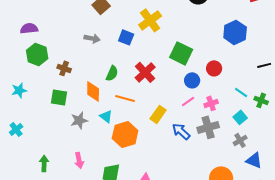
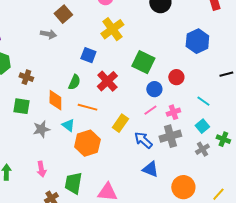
blue square: (126, 37) -> (88, 55), moved
gray arrow: (92, 38) -> (48, 34), moved
green cross: (261, 100) -> (223, 139), moved
blue triangle: (254, 160) -> (150, 169), moved

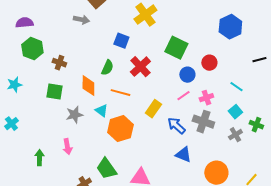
gray cross: (170, 136) -> (203, 122), turned 35
pink arrow: (41, 169) -> (67, 147), moved
green trapezoid: (73, 183) -> (106, 169), turned -45

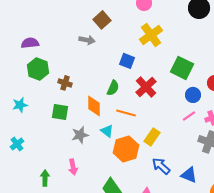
yellow rectangle: (153, 109) -> (152, 137), moved
blue arrow: (176, 126) -> (161, 166), moved

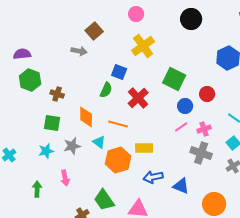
green semicircle: (113, 88) -> (106, 90), moved
cyan star: (20, 105) -> (46, 151), moved
yellow rectangle: (152, 137) -> (144, 148), turned 54
blue arrow: (161, 166) -> (153, 177), turned -54

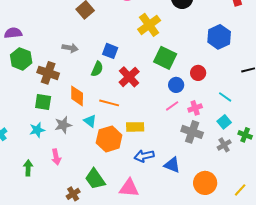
yellow cross: (143, 46) -> (149, 25), moved
gray arrow: (79, 51) -> (70, 48), moved
brown cross: (57, 94) -> (48, 73), size x1.5

